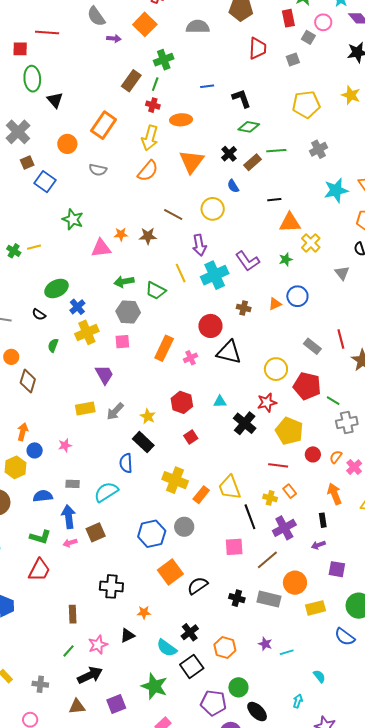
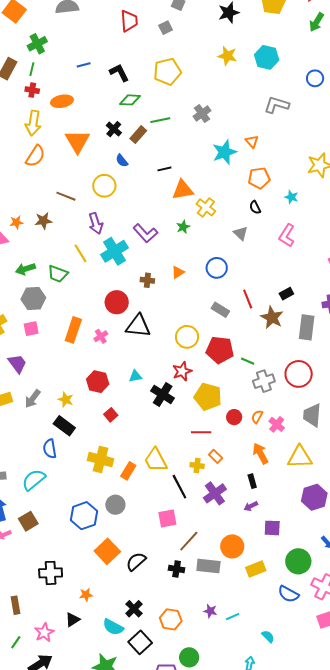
yellow pentagon: (306, 104) -> (167, 72), moved
blue circle: (297, 296) -> (217, 268), moved
brown line: (267, 560) -> (189, 541), moved

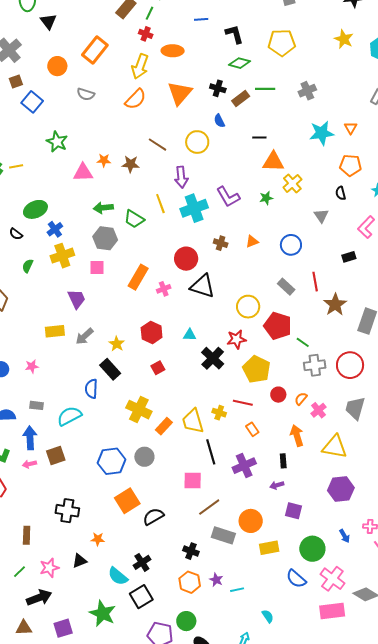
black cross: (114, 129) -> (218, 88), turned -35
black rectangle: (286, 294) -> (349, 257), moved
yellow cross: (197, 465) -> (219, 413), moved
black cross: (177, 569) -> (191, 551), moved
orange hexagon: (171, 619) -> (190, 582), moved

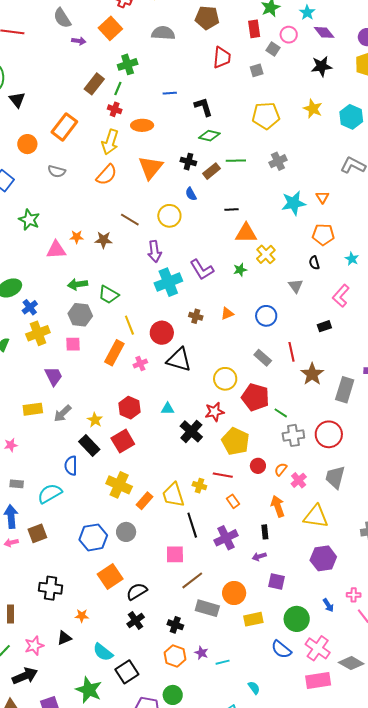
yellow pentagon: (282, 43) -> (266, 116), moved
yellow line: (160, 204) -> (129, 325), moved
red square: (158, 368) -> (123, 441), moved, size x1.6
black cross: (142, 562) -> (136, 621), moved

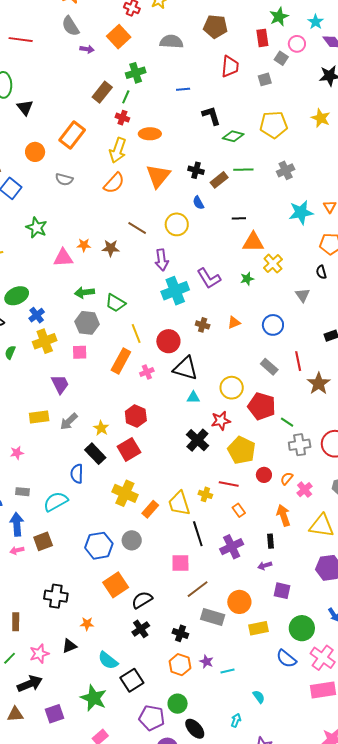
blue line: (170, 93) -> (183, 89), moved
green diamond: (209, 136) -> (233, 136), moved
cyan triangle: (168, 409) -> (193, 397), moved

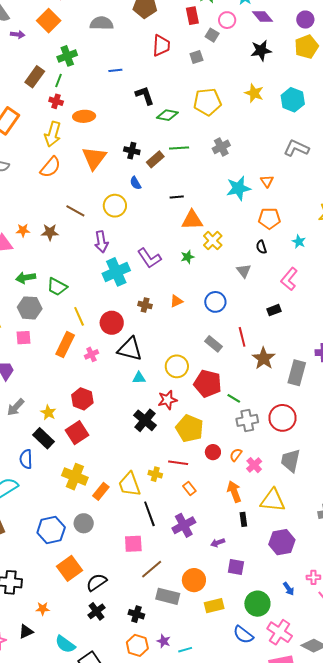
black rectangle: (271, 541) -> (243, 519), moved

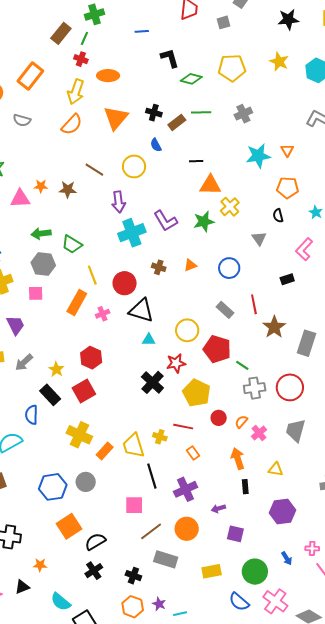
green star: (187, 257) -> (204, 222), size x1.5
yellow triangle: (273, 500) -> (276, 469), size x0.6
orange circle: (194, 580) -> (187, 529), moved

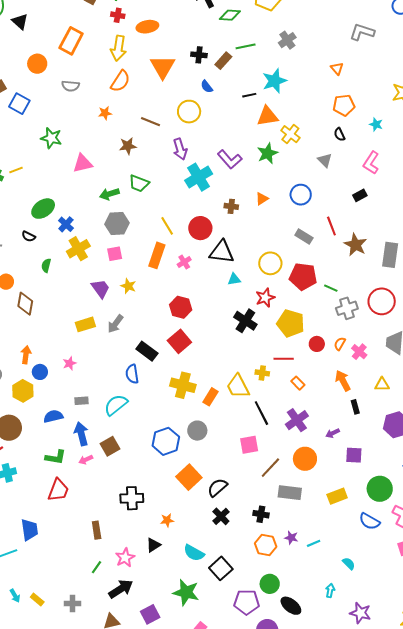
cyan star: (258, 156) -> (275, 81), moved
orange star: (41, 186) -> (105, 113), moved
green trapezoid: (72, 244) -> (139, 183), moved
yellow star: (56, 369) -> (128, 286), moved

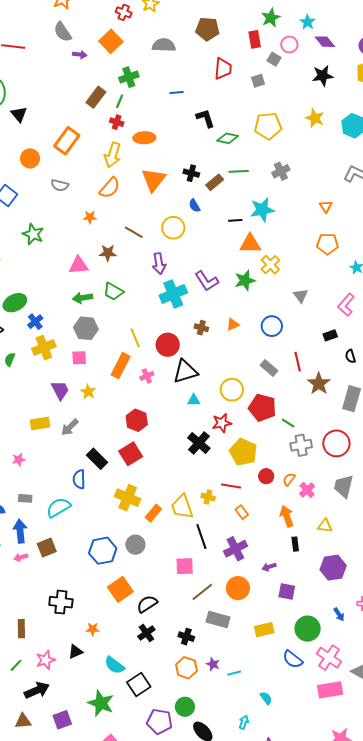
black semicircle: (339, 134) -> (350, 356), moved
pink triangle: (83, 163) -> (79, 265), moved
black triangle: (222, 252) -> (185, 371), turned -32

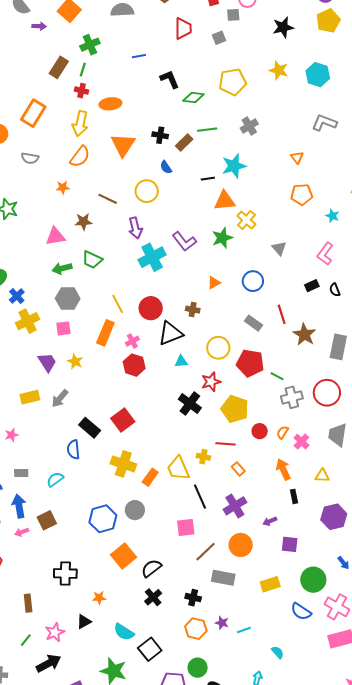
gray square: (274, 59) -> (233, 15), turned -32
brown cross: (201, 328) -> (193, 310), moved
black semicircle: (350, 356) -> (335, 290), moved
red hexagon: (137, 420) -> (134, 365), moved
cyan semicircle: (58, 507) -> (55, 479), size x0.7

